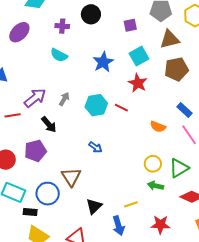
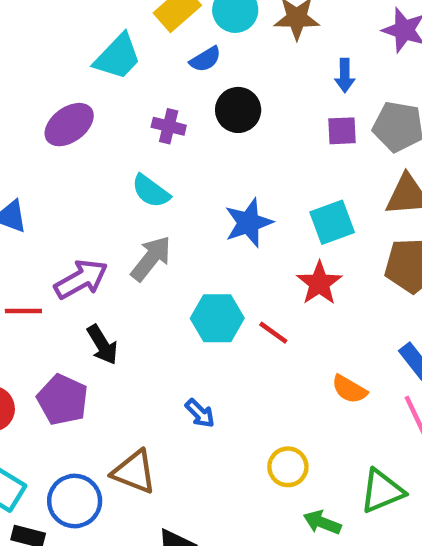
purple square: (130, 25) -> (342, 131), moved
gray arrow: (64, 99) -> (151, 258), moved, size x1.5
purple pentagon: (35, 151) -> (63, 400), turned 30
yellow circle: (153, 164) -> (288, 467), moved
brown triangle: (71, 177) -> (134, 472), turned -45

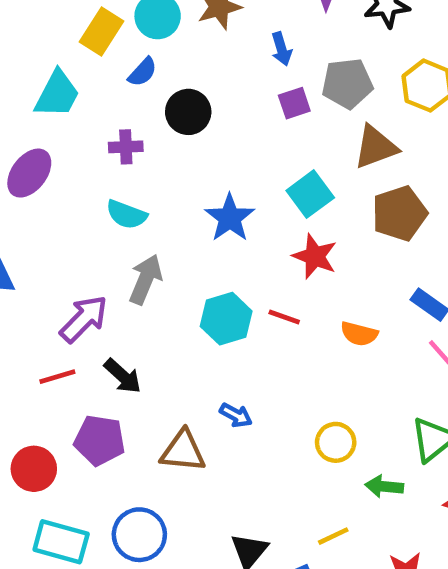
red line: (23, 311) -> (57, 377), moved
orange semicircle: (349, 389) -> (359, 334), moved
brown triangle: (134, 472) -> (183, 451), moved

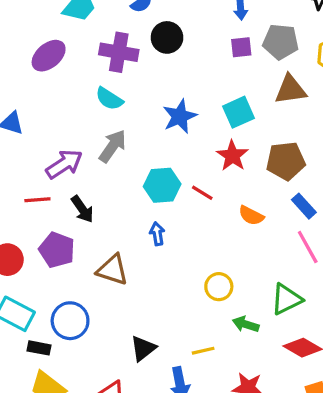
purple cross: (126, 147) -> (119, 52), size x1.6
brown pentagon: (399, 213) -> (286, 161), moved
blue arrow: (236, 415) -> (157, 234), moved, turned -140

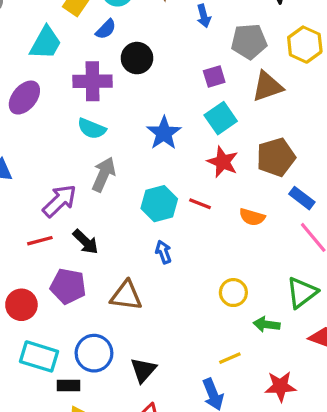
purple square: (241, 47) -> (214, 77), moved
black triangle: (143, 348) -> (143, 370), moved

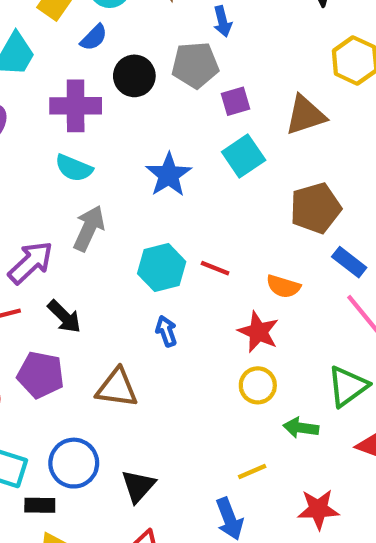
gray pentagon: (249, 41) -> (195, 65), moved
red star: (223, 162) -> (258, 332), moved

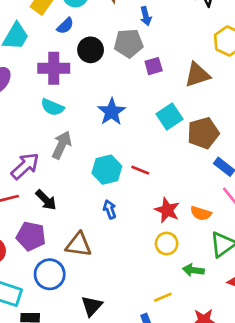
cyan square: (244, 156) -> (169, 116), moved
orange semicircle: (283, 286) -> (201, 213), moved
blue circle: (74, 463) -> (50, 274), moved

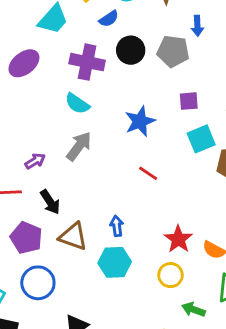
purple square: (154, 66) -> (189, 101), moved
purple arrow: (25, 166) -> (35, 161), size x0.6
cyan hexagon: (107, 170) -> (115, 262), moved
red line: (140, 170) -> (148, 173), moved
brown triangle: (79, 245) -> (73, 236), moved

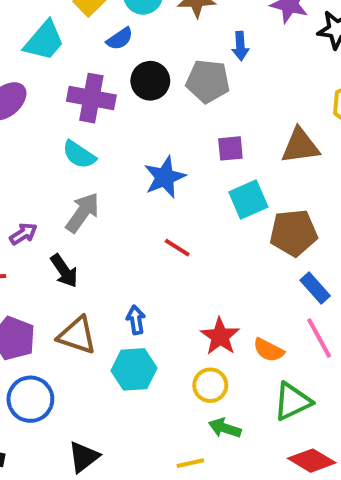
black arrow: (50, 202) -> (64, 271), moved
green arrow: (194, 309) -> (225, 428), moved

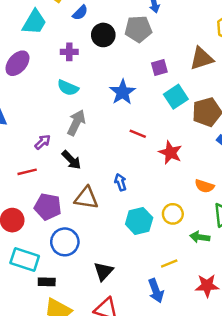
purple cross: (91, 98) -> (69, 52), size x0.6
red star: (220, 336) -> (170, 153), moved
cyan hexagon: (134, 369) -> (139, 221), moved
green arrow: (225, 428) -> (200, 237), moved

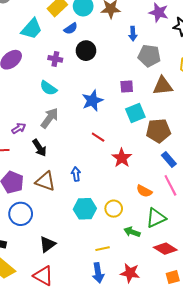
gray pentagon: (138, 29) -> (149, 56), moved
blue arrow: (156, 291) -> (98, 273), moved

